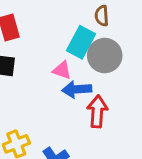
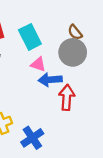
brown semicircle: (102, 16) -> (75, 32), moved, turned -35
cyan rectangle: (81, 42) -> (30, 37), moved, turned -55

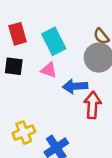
pink triangle: (38, 64) -> (49, 70), moved

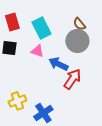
blue arrow: (75, 86) -> (58, 64), turned 30
red arrow: (93, 105) -> (72, 79), turned 30

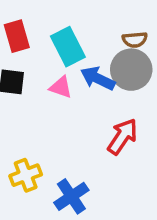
brown semicircle: (79, 24) -> (135, 40), turned -56
blue arrow: (58, 64) -> (98, 78), moved

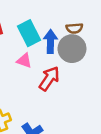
blue arrow: (98, 78) -> (50, 41), moved, turned 65
red arrow: (122, 136) -> (49, 79), moved

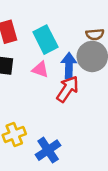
blue arrow: (50, 41) -> (69, 66), moved

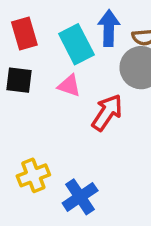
blue arrow: (69, 66) -> (109, 28), moved

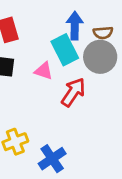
cyan rectangle: (76, 44) -> (65, 50), moved

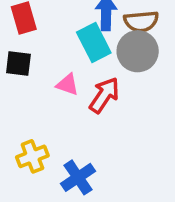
brown semicircle: (103, 33) -> (141, 21), size x1.4
pink triangle: (44, 71) -> (68, 85), moved

